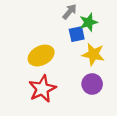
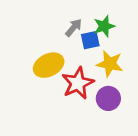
gray arrow: (70, 12) -> (74, 28), moved
red star: (42, 89) -> (78, 83), moved

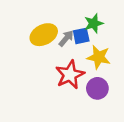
gray arrow: (74, 28) -> (66, 38), moved
yellow ellipse: (49, 65) -> (44, 35), moved

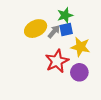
green star: (94, 23) -> (65, 15), moved

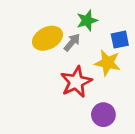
blue square: (66, 30) -> (120, 40), moved
purple circle: (79, 72) -> (103, 115), moved

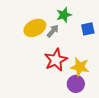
yellow star: (108, 63) -> (80, 67), moved

